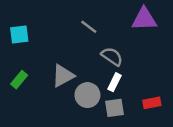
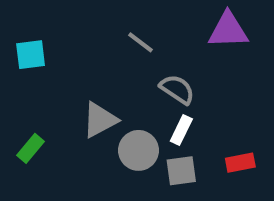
green rectangle: (19, 80) -> (31, 148), moved

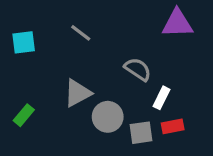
gray line: (141, 42) -> (81, 33), moved
white rectangle: (181, 130) -> (162, 98), moved
red rectangle: (240, 163) -> (173, 126), moved

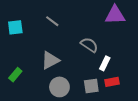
gray circle: (108, 117) -> (59, 87), moved

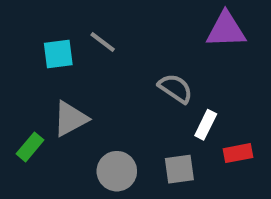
cyan square: (15, 27) -> (58, 54), moved
gray triangle: (50, 60) -> (70, 119), moved
red rectangle: (112, 82) -> (238, 153), moved

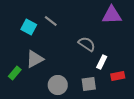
cyan square: (58, 54) -> (29, 27), turned 35

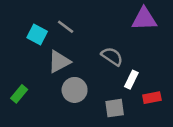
gray triangle: (35, 59) -> (59, 62), moved
gray circle: (58, 85) -> (75, 90), moved

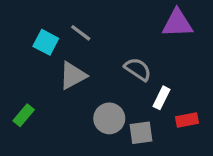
gray circle: (75, 90) -> (109, 118), moved

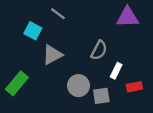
gray line: (81, 33) -> (58, 14), moved
gray semicircle: (138, 69) -> (99, 50), turned 84
green rectangle: (24, 115) -> (17, 83), size x1.5

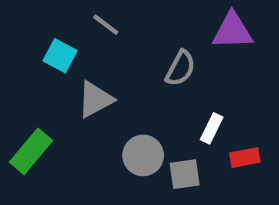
gray semicircle: (99, 50) -> (180, 68), moved

